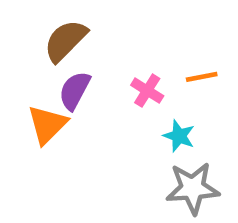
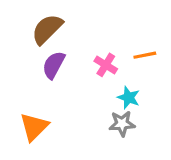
orange triangle: (47, 125) -> (34, 127), moved
gray star: (193, 188) -> (122, 124), moved, size x0.7

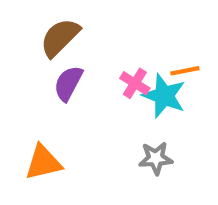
cyan star: (129, 98) -> (164, 96), moved, size x1.5
orange triangle: (34, 127) -> (43, 162), turned 32

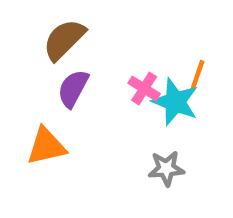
orange line: (185, 71) -> (197, 75), turned -60
orange triangle: (43, 162) -> (46, 146), moved

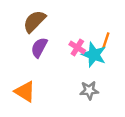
orange triangle: (46, 146) -> (25, 92), moved, turned 45

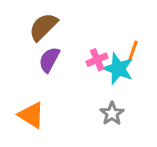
pink cross: (77, 48) -> (97, 60), turned 35
gray star: (89, 90) -> (112, 114), turned -30

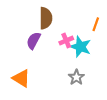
brown semicircle: (43, 27) -> (46, 18), moved, turned 135
orange line: (133, 51) -> (96, 24), moved

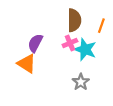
brown semicircle: (46, 18) -> (74, 20), moved
orange triangle: (21, 78) -> (27, 64), moved

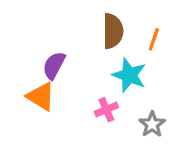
pink cross: (70, 43) -> (106, 110), moved
gray star: (81, 82) -> (152, 124), moved

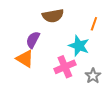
brown semicircle: (113, 31) -> (53, 16), moved, turned 80
pink cross: (106, 110) -> (65, 67), size x1.5

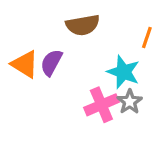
orange triangle: (25, 59) -> (25, 64), moved
gray star: (93, 76) -> (130, 102), moved

